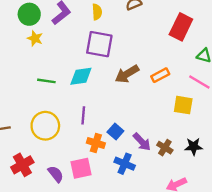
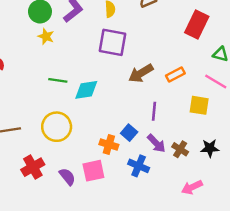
cyan diamond: (81, 76) -> (86, 90), moved
purple line: (83, 115) -> (154, 111), moved

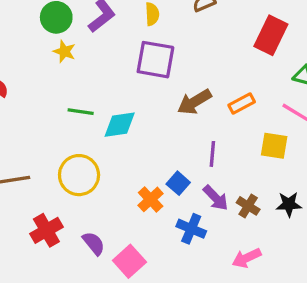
orange cross: (109, 145) -> (151, 199), turned 30
pink square: (93, 171) -> (129, 261), moved, turned -30
pink arrow: (192, 187) -> (247, 258), moved

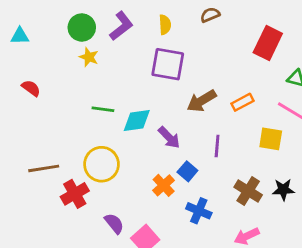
purple arrow: (216, 198) -> (169, 137), moved
brown cross: (248, 206) -> (248, 191), size x1.4
red cross: (46, 230) -> (75, 194), moved

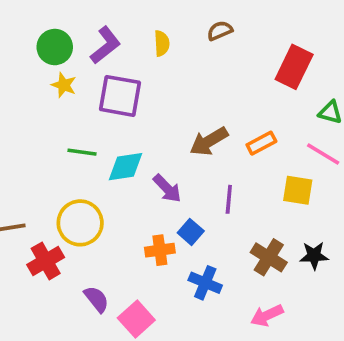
purple square: (168, 64) -> (120, 96), moved
orange cross: (164, 185) -> (160, 250), turned 35

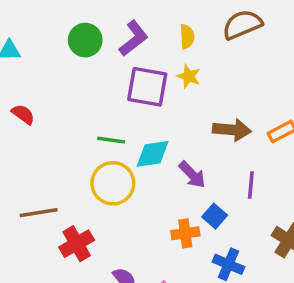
brown semicircle: (220, 31) -> (242, 25), size x1.6
yellow star: (64, 85) -> (189, 76), moved
brown arrow: (209, 141) -> (232, 130), turned -144
yellow circle: (80, 223) -> (113, 183), moved

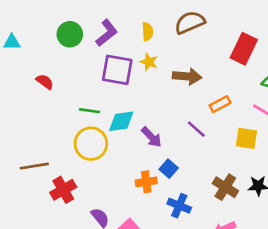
red semicircle: (23, 114) -> (45, 82), moved
brown arrow: (232, 130) -> (187, 76), moved
purple line: (251, 185) -> (196, 129), moved, turned -54

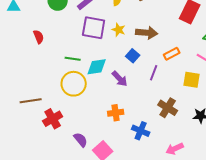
yellow star: (149, 62) -> (119, 30), moved
red semicircle: (45, 82) -> (39, 37), turned 32
purple line: (196, 129) -> (154, 73), turned 70
blue square: (169, 169) -> (133, 56), moved
brown cross: (225, 187) -> (168, 108), moved

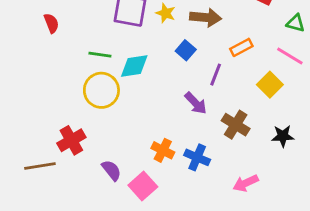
purple arrow: (120, 79) -> (196, 103), moved
yellow square: (192, 80) -> (270, 85), turned 36
brown line: (31, 101) -> (40, 166), moved
orange cross: (116, 113) -> (163, 150), moved, turned 35

